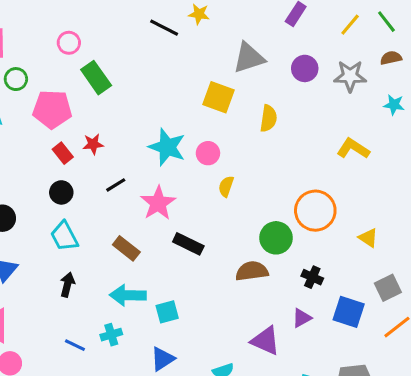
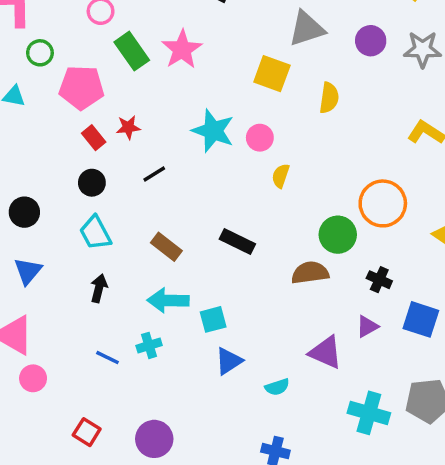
pink star: (158, 203) -> (182, 49), moved
blue triangle: (163, 359) -> (229, 361), moved

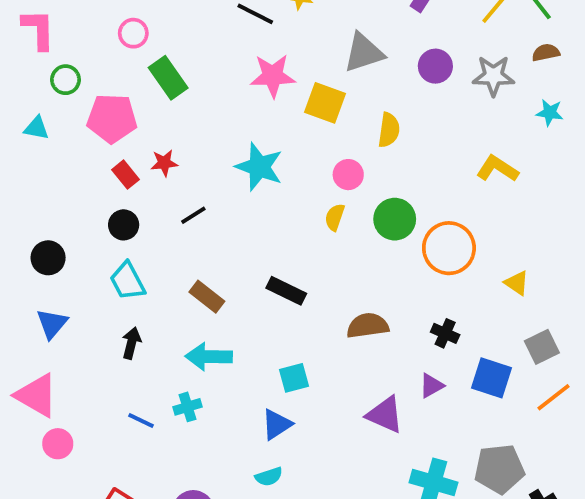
pink star: (182, 49) -> (273, 76), moved, turned 30
pink circle: (260, 138) -> (348, 175), moved
green circle: (338, 235) -> (395, 219), moved
cyan square: (213, 319) -> (294, 378), moved
cyan semicircle: (277, 387) -> (269, 477), moved

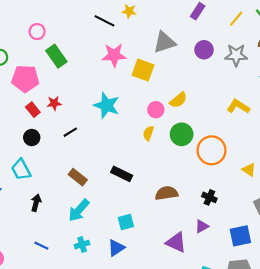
yellow semicircle: (389, 130) -> (178, 100), moved, turned 42
cyan trapezoid: (127, 281) -> (21, 170), moved
cyan arrow: (209, 357) -> (79, 210), turned -50
blue square: (492, 378) -> (240, 236), moved, turned -30
cyan cross: (188, 407) -> (82, 245), moved

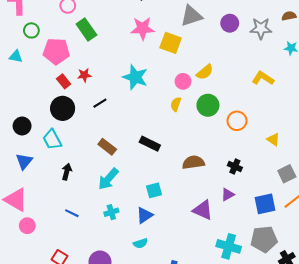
black circle: (32, 138) -> (63, 108), size x1.5
orange circle: (212, 150) -> (237, 121), size x0.7

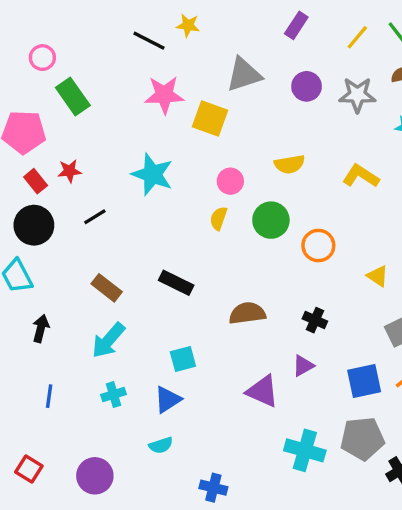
yellow semicircle: (205, 72) -> (290, 164), moved, turned 30
blue line: (72, 213) -> (49, 396), turned 72

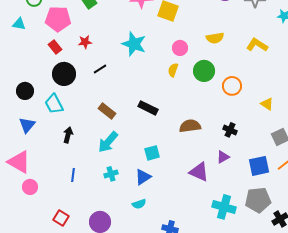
red rectangle: (36, 181) -> (55, 47), moved

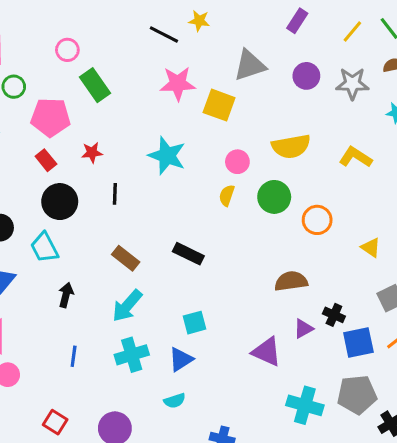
yellow semicircle: (215, 38) -> (291, 146), size x1.4
black line: (100, 69) -> (115, 194), turned -56
brown semicircle: (190, 126) -> (291, 281), moved
black cross: (230, 130) -> (334, 315), moved
cyan cross: (111, 174) -> (132, 355), size x1.5

